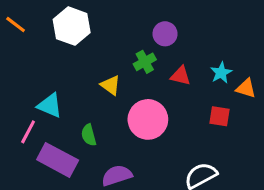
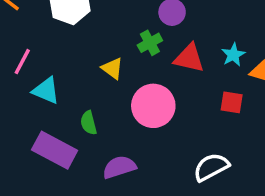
red triangle: (181, 76) -> (189, 58), size x1.4
pink line: (28, 132) -> (22, 62), moved

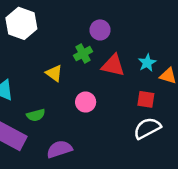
pink circle: (153, 106) -> (86, 102), size x0.6
green semicircle: (89, 123) -> (36, 115), turned -90
white semicircle: (211, 167) -> (147, 128), moved

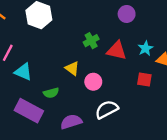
purple circle: (100, 30) -> (127, 14), moved
yellow triangle: (54, 73) -> (72, 68), moved
white semicircle: (147, 128) -> (107, 109), moved

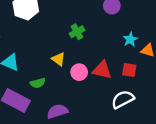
red triangle: (117, 51) -> (102, 70), moved
white semicircle: (107, 109) -> (123, 99), moved

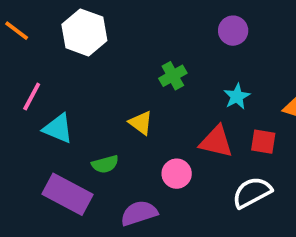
cyan star: (130, 39) -> (237, 96), moved
pink circle: (79, 72) -> (177, 174), moved

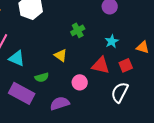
red square: (263, 142) -> (126, 65), turned -32
white semicircle: (252, 192) -> (120, 92), turned -35

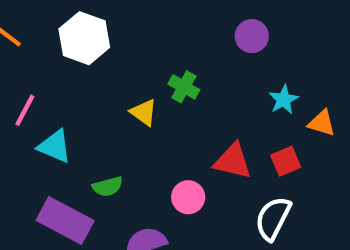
green cross: (78, 30) -> (184, 87), turned -32
cyan star: (112, 41) -> (284, 100), moved
yellow triangle: (61, 55) -> (144, 112), moved

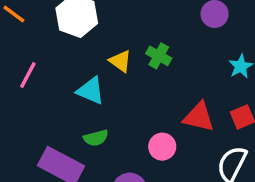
yellow triangle: (144, 112) -> (120, 61), moved
cyan triangle: (55, 146) -> (91, 91), moved

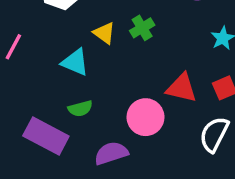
green cross: (159, 56) -> (142, 28), turned 30
pink circle: (162, 147) -> (146, 117), size x1.4

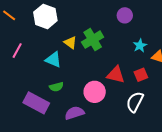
green cross: (142, 28) -> (93, 40), size x1.5

